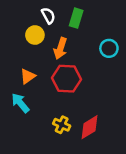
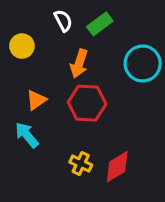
green rectangle: (76, 18) -> (100, 24), turned 36
yellow circle: (35, 35) -> (22, 46), moved
cyan circle: (109, 48) -> (143, 63), size x1.5

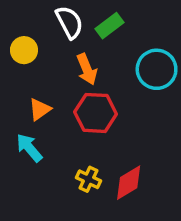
white semicircle: (63, 21) -> (69, 22), size x1.4
orange arrow: (79, 63) -> (87, 69), turned -40

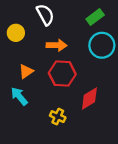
green rectangle: (109, 26) -> (95, 17), moved
orange arrow: (87, 69) -> (57, 45), turned -66
red diamond: (129, 183) -> (89, 98), moved

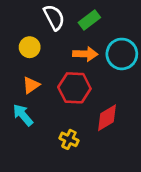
green rectangle: (95, 17) -> (89, 20), moved
yellow circle: (16, 33) -> (30, 47), moved
orange arrow: (57, 45) -> (85, 54), moved

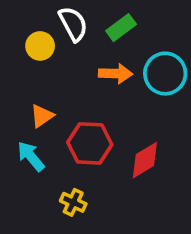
yellow circle: (30, 47) -> (40, 46), moved
red hexagon: (74, 88) -> (90, 143), moved
yellow cross: (69, 139) -> (73, 202), moved

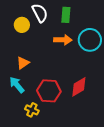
green rectangle: (121, 28) -> (66, 15), turned -49
red hexagon: (90, 143) -> (49, 91), moved
yellow cross: (73, 202) -> (32, 110), moved

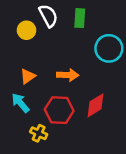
orange arrow: (63, 40) -> (68, 75), moved

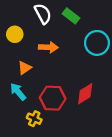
green rectangle: (80, 18) -> (71, 16), turned -56
yellow circle: (27, 30) -> (15, 34), moved
orange arrow: (68, 75) -> (48, 47), moved

